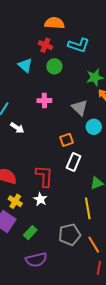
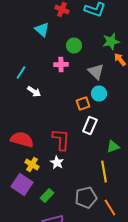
green circle: (54, 66) -> (74, 46), moved
cyan circle: (94, 127) -> (99, 94), moved

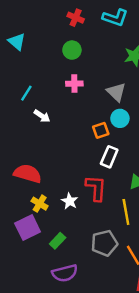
cyan triangle: (42, 30) -> (17, 42), moved
green circle: (74, 46) -> (72, 50), moved
red L-shape: (61, 140) -> (96, 188), moved
purple square: (22, 184) -> (28, 228), turned 30

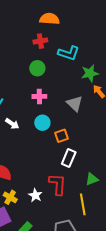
red cross: (76, 18) -> (40, 41), turned -32
cyan L-shape: (115, 18) -> (69, 53), moved
cyan circle: (120, 118) -> (42, 123), moved

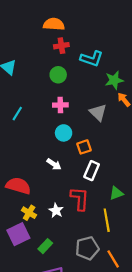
orange semicircle: (49, 19) -> (54, 24), moved
white arrow: (12, 124) -> (54, 164), moved

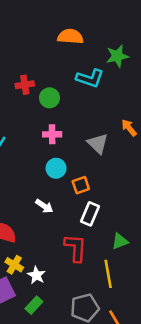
orange semicircle: (54, 24) -> (70, 37), moved
red cross: (61, 46) -> (25, 85), moved
green star: (114, 80) -> (117, 56), moved
white star: (56, 211) -> (36, 275), moved

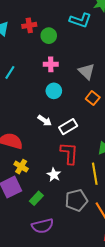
orange square: (81, 185) -> (93, 98), moved, turned -32
white rectangle: (90, 214) -> (68, 127), moved, turned 36
white star: (36, 275) -> (54, 175), moved

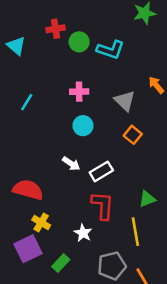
cyan L-shape: (80, 20) -> (110, 50), moved
red cross: (29, 25) -> (56, 29), moved
green circle: (49, 36) -> (79, 42), moved

